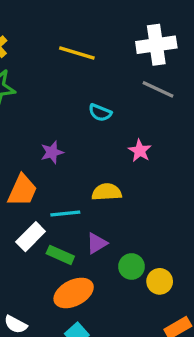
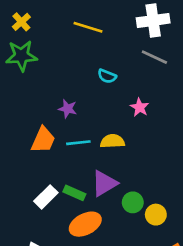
purple star: (52, 152) -> (68, 109), turned 30
cyan line: (65, 214) -> (78, 143), moved
white rectangle: (31, 237) -> (46, 197), moved
purple triangle: (97, 243) -> (104, 183), size x1.5

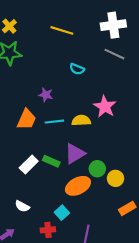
pink star: (140, 107) -> (105, 107), moved, size x1.5
orange ellipse: (85, 224) -> (78, 186), moved

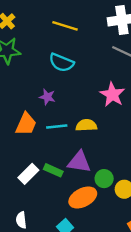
cyan semicircle: (77, 69) -> (61, 63), moved, size x1.5
pink star: (105, 107) -> (112, 95), moved
purple triangle: (75, 154) -> (79, 162), turned 40
white semicircle: (22, 206) -> (21, 220), turned 56

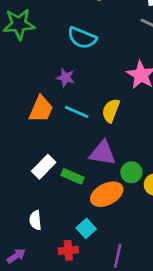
yellow semicircle: (86, 125) -> (111, 111), turned -66
cyan line: (57, 126) -> (77, 112), turned 30
green rectangle: (53, 170) -> (72, 176), moved

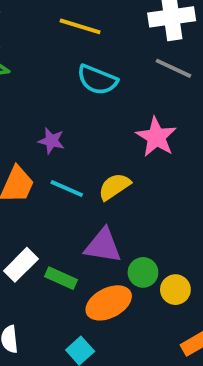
cyan semicircle: (82, 38) -> (97, 80), moved
yellow semicircle: (111, 111) -> (114, 187), turned 35

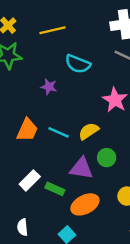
yellow line: (80, 26) -> (53, 30), moved, turned -30
purple star: (51, 141) -> (49, 87), moved
green circle: (143, 272) -> (107, 158), moved

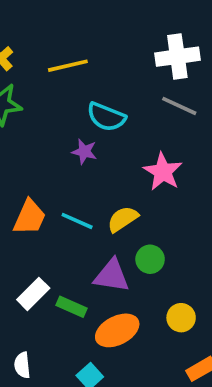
purple star: (49, 87) -> (84, 152), moved

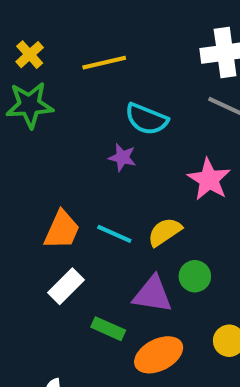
white rectangle: (33, 294) -> (66, 286), moved

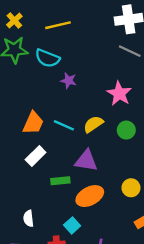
cyan semicircle: (146, 119) -> (47, 58), moved
green circle: (195, 276) -> (126, 130), moved
green rectangle: (108, 329) -> (60, 181), turned -30

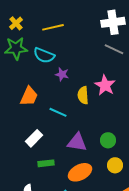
orange trapezoid: (33, 123) -> (29, 96), moved
yellow semicircle: (93, 124) -> (83, 95), moved, turned -60
green circle: (126, 130) -> (108, 140), moved
green rectangle: (60, 181) -> (46, 163), moved

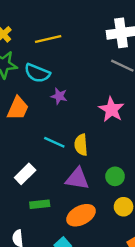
yellow semicircle: (83, 95) -> (81, 145), moved
orange trapezoid: (29, 96) -> (18, 108), moved

